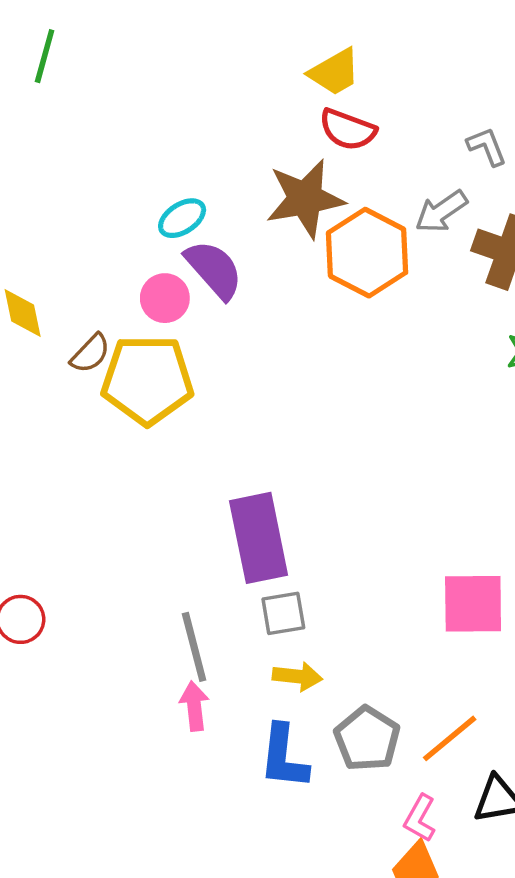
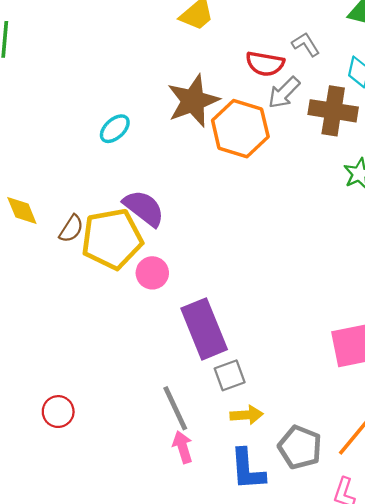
red semicircle: (348, 130) -> (265, 64), moved
purple semicircle: (214, 269) -> (144, 208), moved
pink circle: (165, 298) -> (152, 273), moved

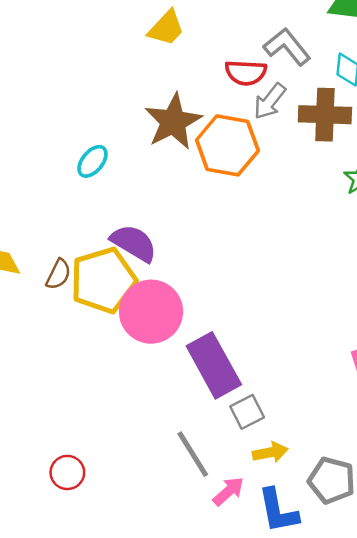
gray L-shape: (306, 44) -> (287, 47), size x1.5
pink circle: (152, 273) -> (151, 312), size x1.8
pink arrow: (183, 447) -> (228, 491), moved, turned 72

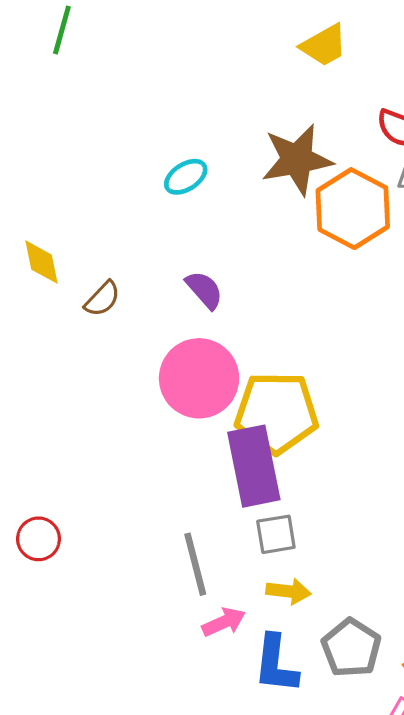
purple semicircle: (134, 243) -> (204, 290), size x0.7
yellow pentagon: (103, 280) -> (277, 413), moved

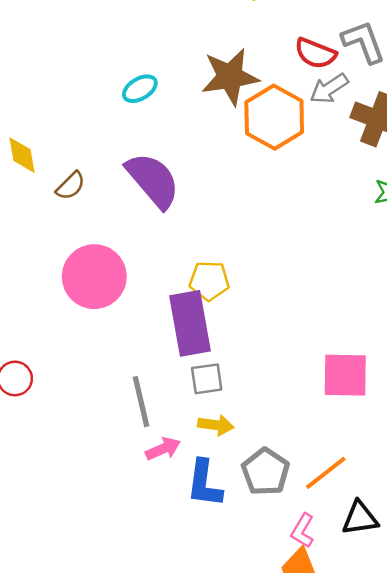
purple semicircle: (204, 290) -> (153, 180), size x1.8
pink circle: (199, 378) -> (94, 277), moved
yellow pentagon: (277, 413) -> (209, 281), size x0.6

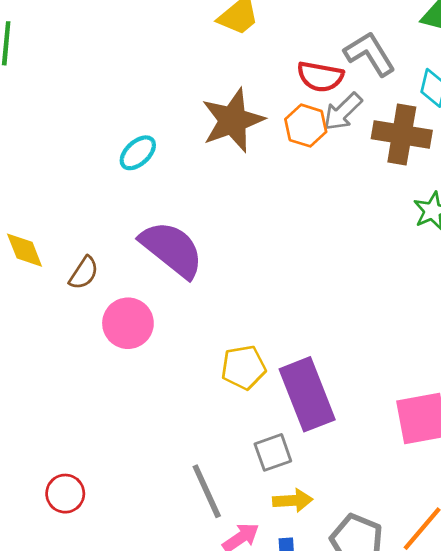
orange hexagon: (274, 117) -> (306, 126), moved, size x0.6
pink circle: (94, 277) -> (128, 323), moved, size x0.7
yellow pentagon: (209, 281) -> (243, 367), moved
purple rectangle: (190, 323) -> (307, 394), moved

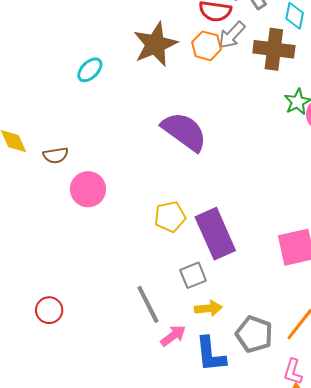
purple semicircle: (172, 249) -> (184, 132), moved
brown semicircle: (84, 273) -> (56, 155), turned 50

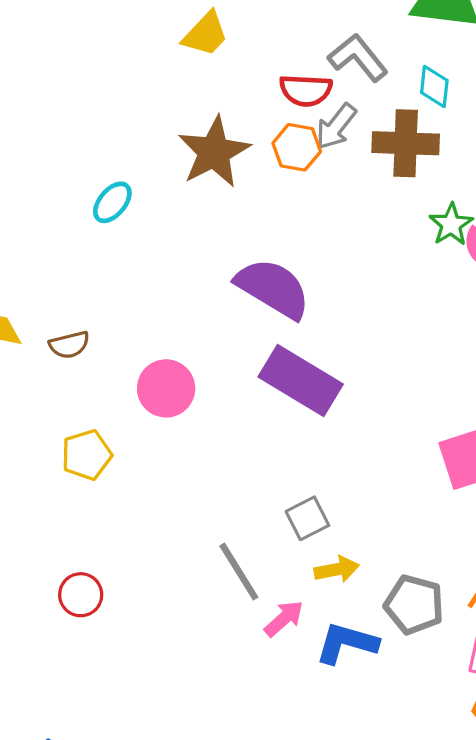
pink circle: (88, 189) -> (166, 388), moved
yellow pentagon: (170, 217) -> (87, 455), moved
purple rectangle: (215, 234) -> (301, 380), moved, turned -30
blue L-shape: (210, 354) -> (347, 643), turned 117

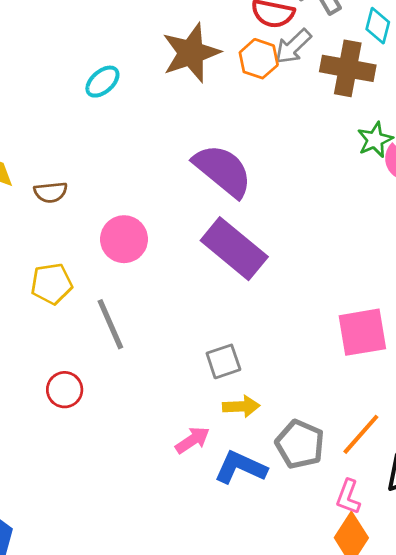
gray line: (239, 572) -> (110, 324), moved
red circle: (81, 595) -> (65, 390), moved

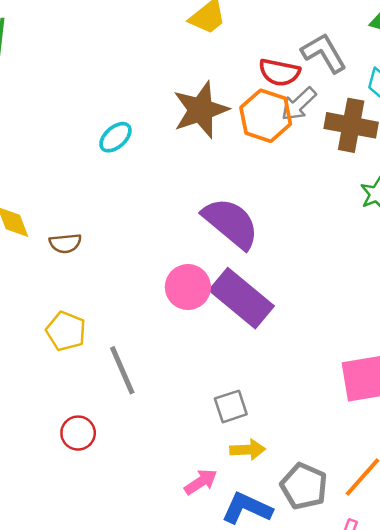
orange hexagon: (259, 59) -> (266, 116), size x1.4
pink circle: (124, 239) -> (188, 287), moved
yellow pentagon: (52, 284) -> (66, 331), turned 30

